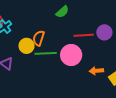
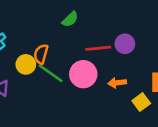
green line: (46, 53) -> (51, 73), turned 40
orange arrow: (96, 71) -> (117, 83), moved

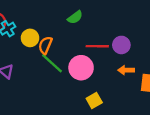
yellow circle: (26, 64) -> (30, 38), moved
orange arrow: (117, 83) -> (126, 70), moved
yellow square: (141, 102) -> (94, 100), moved

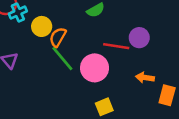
purple circle: (121, 45) -> (139, 38), moved

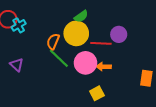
yellow circle: (42, 26) -> (76, 33), moved, size x1.5
orange arrow: (145, 78) -> (104, 67), moved

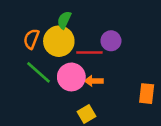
green semicircle: (81, 16) -> (64, 20), turned 152
orange semicircle: (53, 41) -> (31, 39), moved

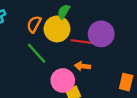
purple circle: (111, 41) -> (101, 34), size x1.5
pink circle: (71, 77) -> (63, 80), moved

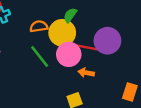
orange semicircle: (34, 24) -> (39, 26), turned 49
pink circle: (63, 80) -> (69, 54), moved

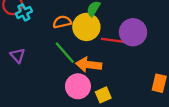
pink circle: (69, 54) -> (78, 86), moved
orange arrow: (86, 73) -> (89, 65), moved, size x1.5

